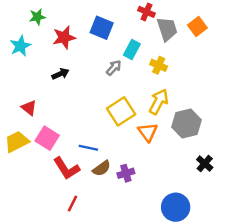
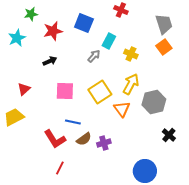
orange square: (197, 27) -> (164, 47), moved
gray trapezoid: (167, 29) -> (164, 24), moved
red triangle: (29, 108) -> (24, 89), turned 40
pink square: (47, 138) -> (65, 91), moved, turned -30

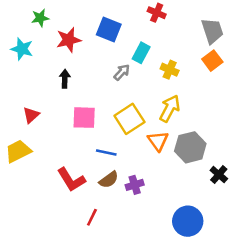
cyan star: (17, 38) -> (22, 49), turned -30
black arrow: (50, 61) -> (65, 79), turned -64
gray hexagon: (154, 102) -> (190, 147), moved
blue line: (73, 122) -> (106, 153), moved
red line: (60, 168) -> (92, 217), moved

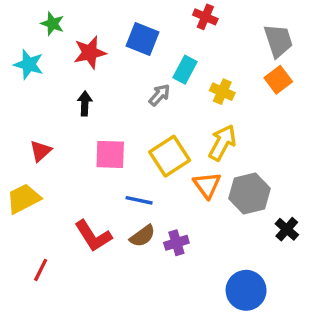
green star: (40, 18) -> (52, 24), turned 30
red line: (92, 217) -> (41, 270), moved

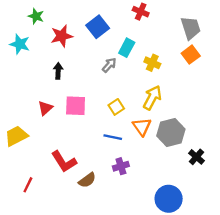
blue square: (142, 39) -> (98, 27), turned 30
red triangle: (41, 151) -> (45, 108), moved
yellow square: (170, 156) -> (116, 107), size x0.6
blue line: (139, 200) -> (113, 137), moved
brown semicircle: (142, 236) -> (87, 180), moved

